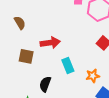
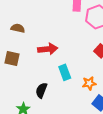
brown semicircle: (20, 23) -> (18, 28), turned -48
brown square: (26, 56) -> (12, 59), moved

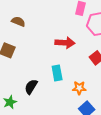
red arrow: (48, 49) -> (65, 43), moved

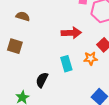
orange star: (79, 88) -> (91, 58), moved

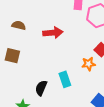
red arrow: (71, 33) -> (53, 33), moved
cyan rectangle: (66, 64) -> (65, 79), moved

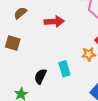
brown semicircle: (19, 25) -> (20, 13), turned -56

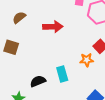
black semicircle: (40, 76) -> (38, 81), turned 42

